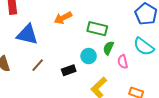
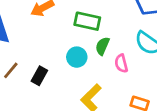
black rectangle: (69, 70) -> (39, 76), moved, turned -40

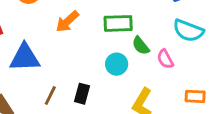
green semicircle: (102, 46) -> (141, 46), turned -48

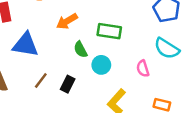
green semicircle: (141, 46) -> (80, 50), moved

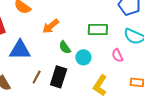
green rectangle: (109, 31) -> (98, 30), moved
black rectangle: (68, 84) -> (59, 77), size x1.5

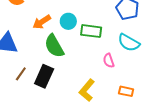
green semicircle: (65, 47) -> (54, 46), size x1.6
cyan circle: (83, 57) -> (68, 21), moved

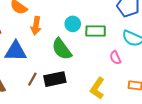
orange arrow: (42, 22) -> (36, 26), moved, turned -42
black rectangle: (44, 76) -> (55, 79), turned 60

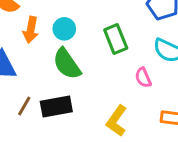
cyan circle: (73, 24) -> (64, 29), moved
green rectangle: (96, 31) -> (116, 39), turned 66

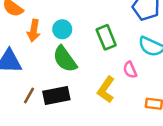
yellow L-shape: (117, 121) -> (106, 90), moved

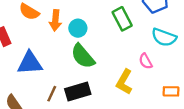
orange arrow: (34, 31) -> (55, 20), moved
green rectangle: (106, 37) -> (122, 19), moved

